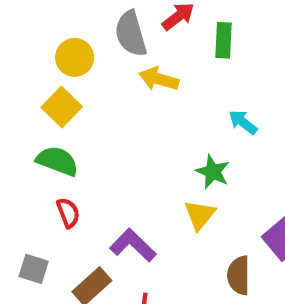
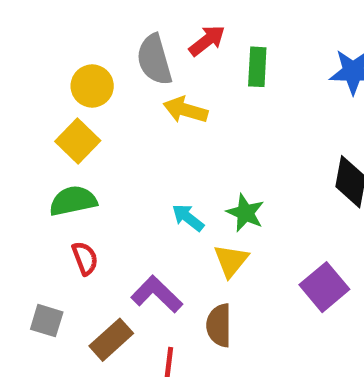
cyan arrow: (243, 122) -> (188, 218), moved
green semicircle: (57, 161) -> (73, 201), turned -33
brown semicircle: (239, 275) -> (219, 325), moved

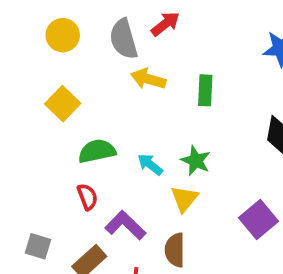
green rectangle: (257, 67) -> (205, 90), moved
yellow circle: (92, 86) -> (63, 35), moved
green semicircle: (73, 201) -> (97, 151), moved
red semicircle: (85, 258) -> (87, 197), moved

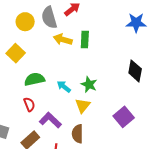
yellow circle: (63, 35) -> (25, 22), moved
green rectangle: (205, 90) -> (85, 39), moved

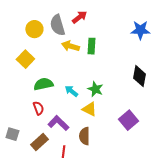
yellow triangle: (83, 105) -> (89, 109), turned -42

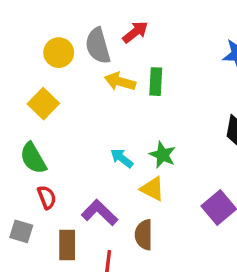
green semicircle: (43, 84) -> (33, 158), moved, turned -108
red semicircle: (38, 108) -> (47, 197), moved
brown rectangle: (39, 142) -> (67, 245), turned -48

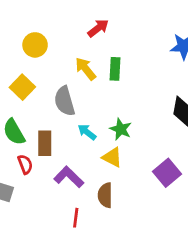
gray semicircle: (98, 46) -> (65, 101), moved
yellow arrow: (120, 82) -> (86, 69), turned 35
brown rectangle: (67, 245) -> (45, 143), moved

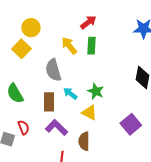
red arrow: (98, 28) -> (88, 22), moved
yellow square: (22, 87) -> (21, 49), moved
brown rectangle: (45, 143) -> (49, 102), moved
red semicircle: (25, 164) -> (24, 127), moved

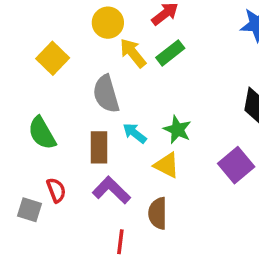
yellow circle: (31, 28) -> (108, 23), moved
green rectangle: (92, 46) -> (170, 53), turned 49
purple square: (131, 124) -> (236, 165), moved

